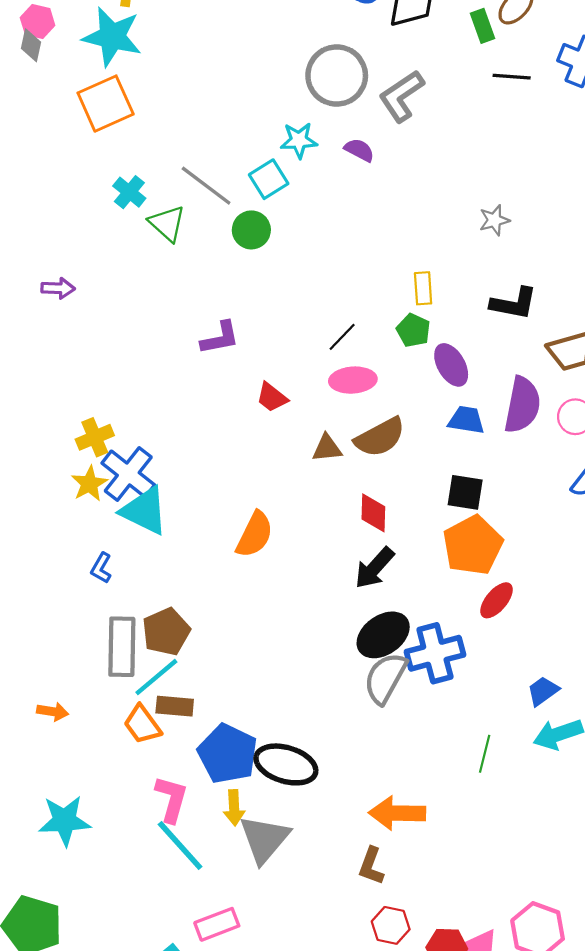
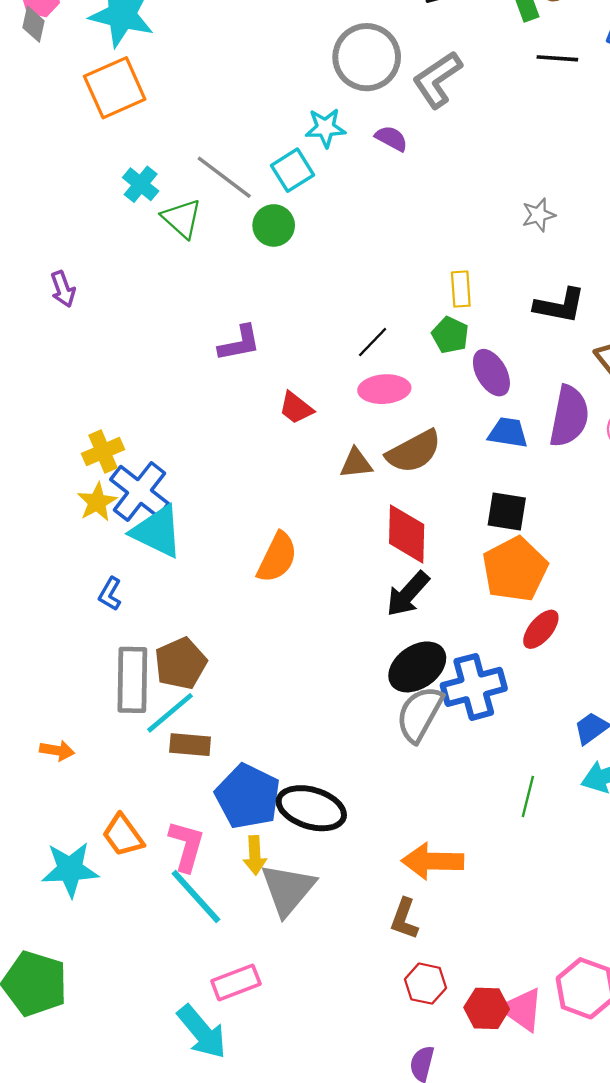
purple arrow: (58, 288) -> (63, 289), turned 68
red diamond: (373, 513) -> (407, 534), size x1.4
orange trapezoid: (142, 725) -> (123, 835), moved

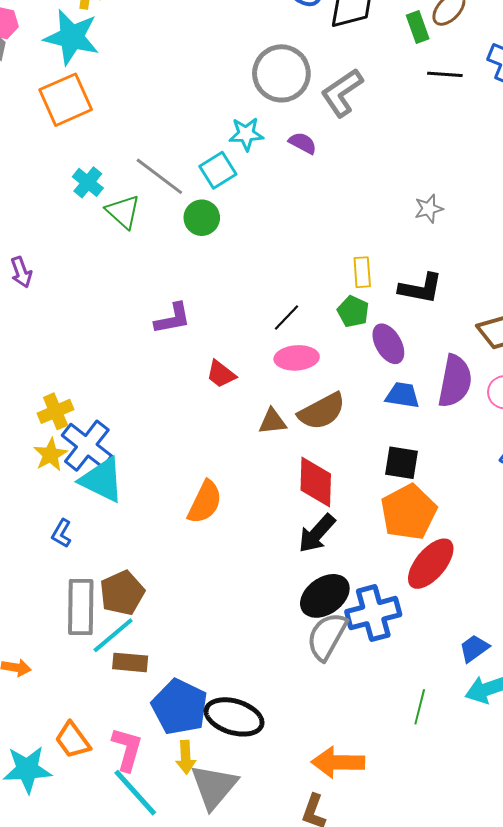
black L-shape: (560, 306) -> (421, 288), moved
red ellipse: (541, 629) -> (431, 564), size x1.5

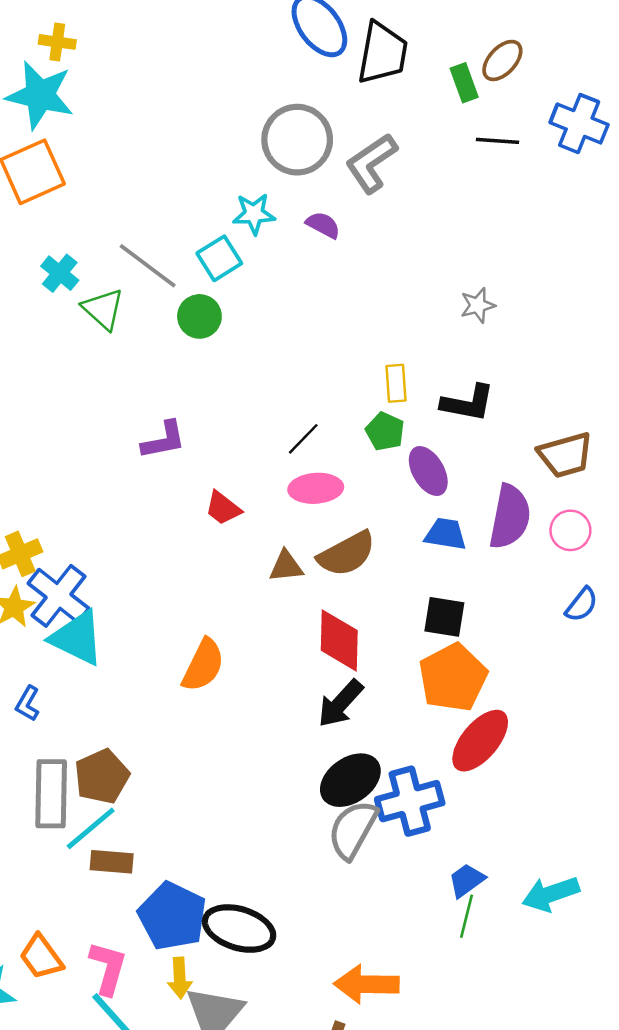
blue trapezoid: (474, 648) -> (467, 880), moved

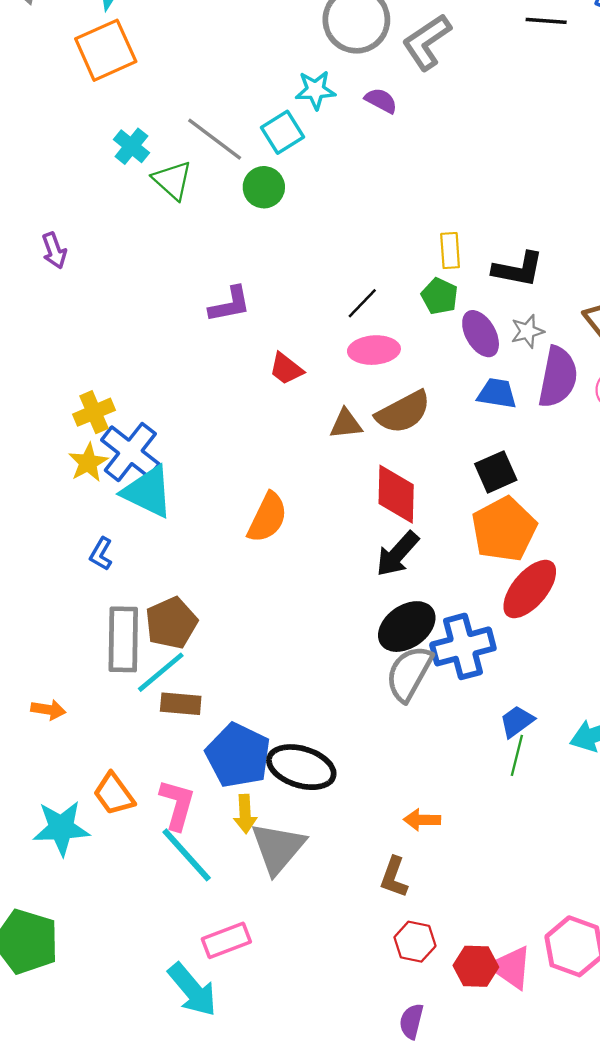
gray star: (478, 305) -> (527, 331), moved
black square: (444, 617) -> (496, 472), turned -33
orange arrow: (366, 984) -> (422, 820), size x0.6

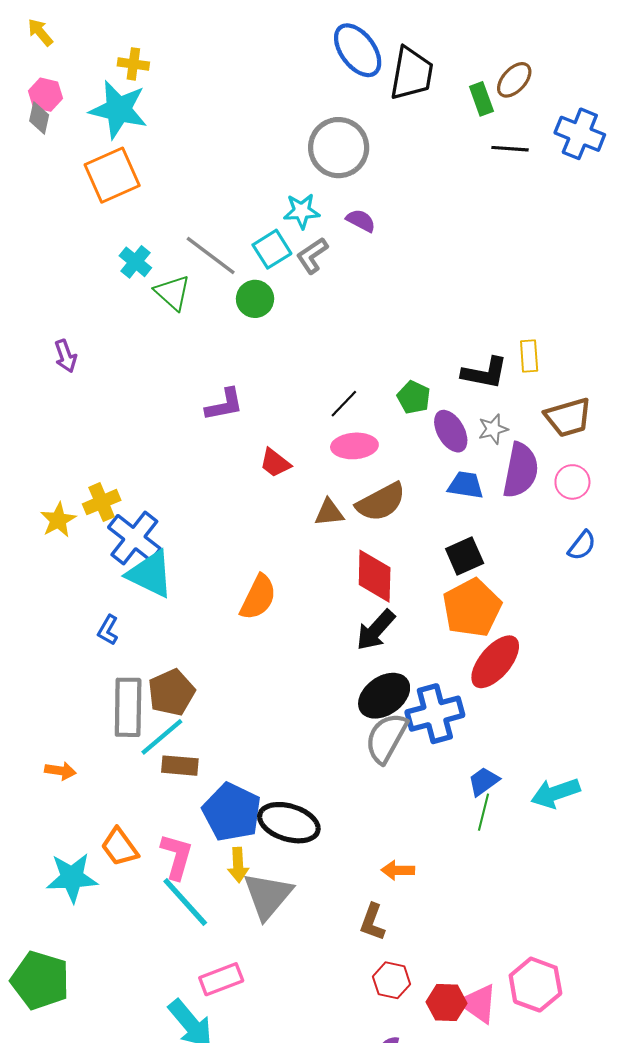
gray L-shape: (427, 42) -> (312, 256), moved, size x0.7
yellow rectangle: (450, 250) -> (529, 356), moved
yellow star: (88, 463) -> (58, 520), moved

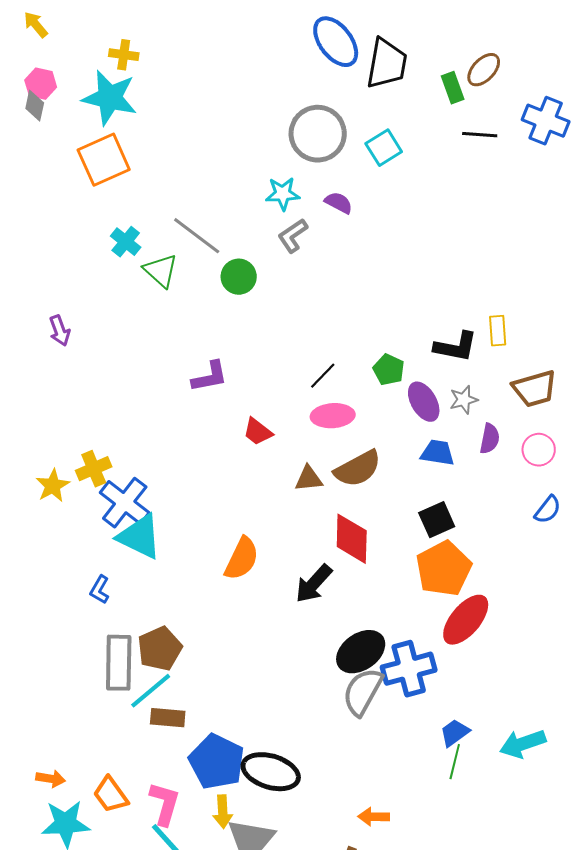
cyan square: (272, 249) -> (384, 148), moved
purple semicircle: (521, 470) -> (490, 439), size x0.6
black arrow: (376, 630) -> (314, 584), moved
orange arrow: (60, 771) -> (51, 779), moved

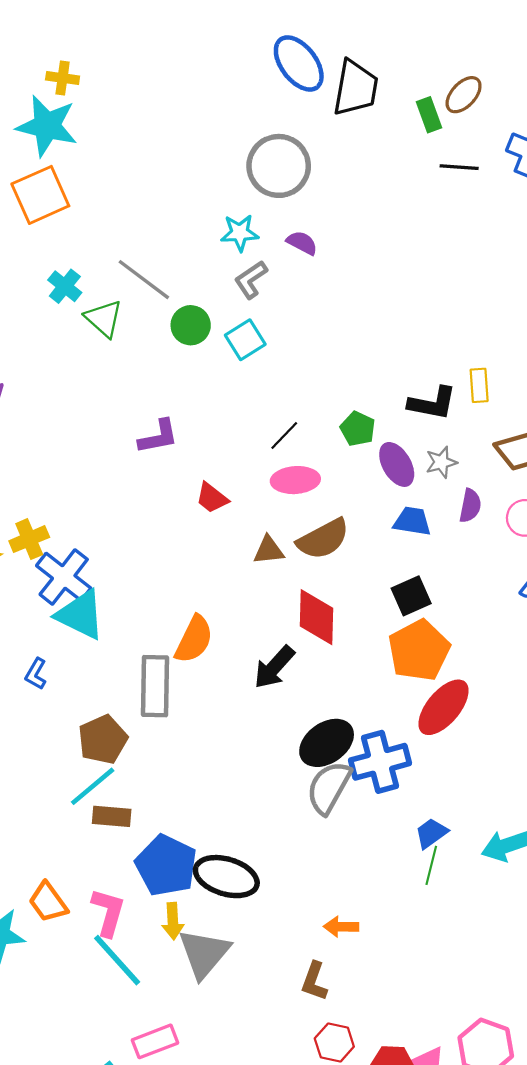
cyan square: (384, 148) -> (245, 340), moved
gray rectangle: (119, 663) -> (155, 686), moved

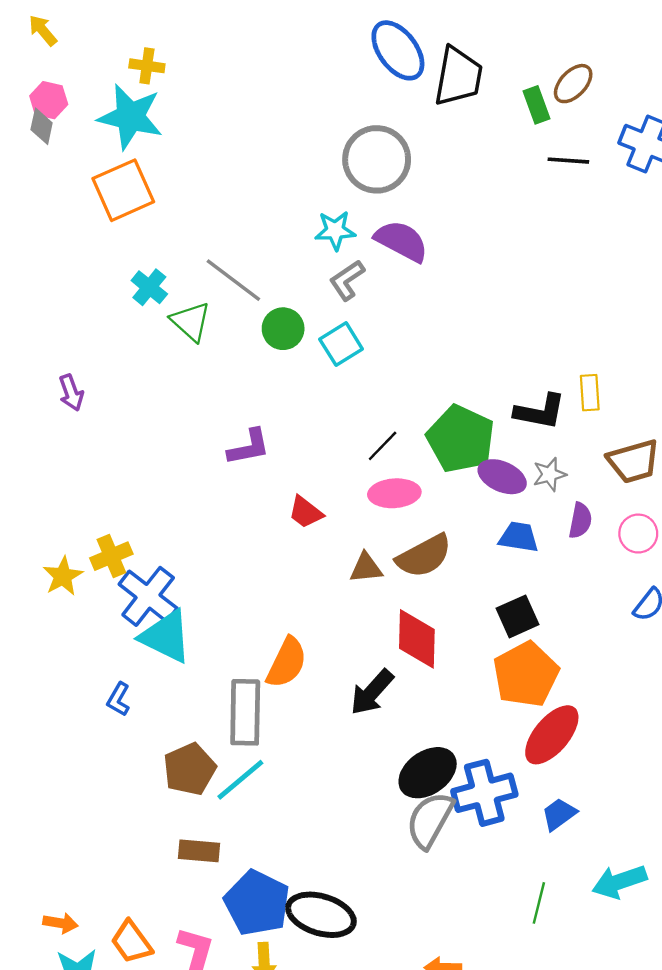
purple semicircle: (302, 243) -> (401, 241), size x1.6
green pentagon: (358, 429) -> (461, 439), size x1.8
purple ellipse: (397, 464) -> (502, 477), turned -36
cyan line: (93, 786) -> (240, 780), moved
blue trapezoid: (431, 833) -> (559, 814), moved

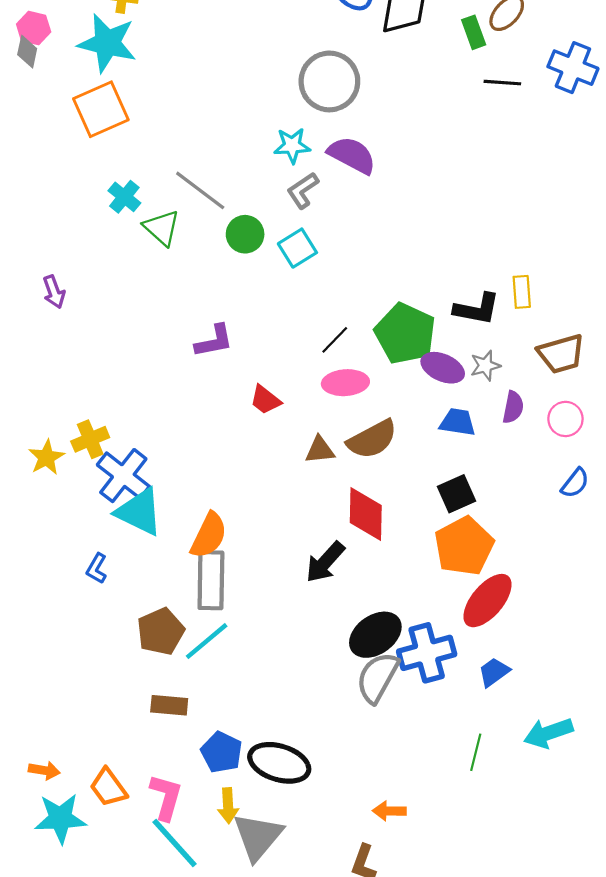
orange semicircle: (287, 663) -> (209, 535), moved
blue pentagon: (257, 903) -> (222, 752), size x0.7

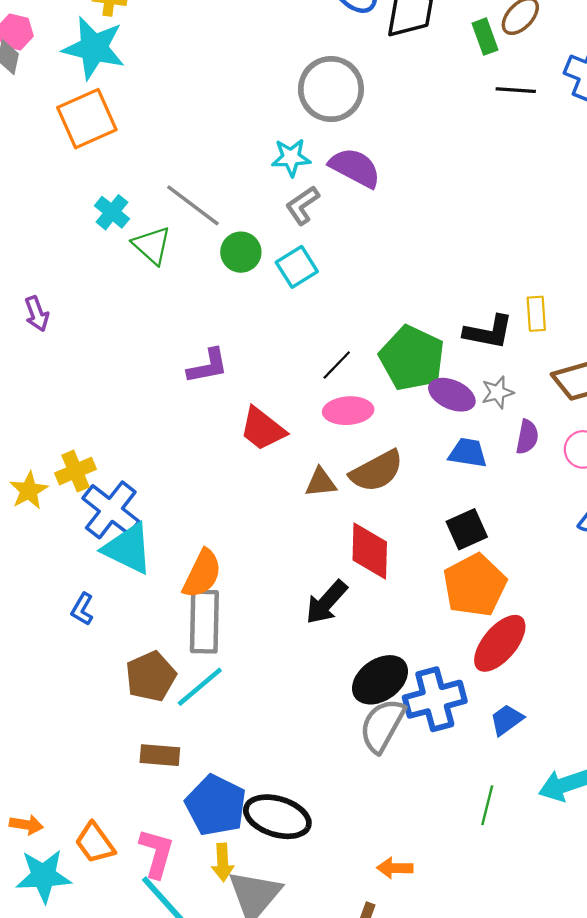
red trapezoid: (265, 400) -> (263, 429), size x1.4
blue pentagon: (222, 752) -> (216, 805), size x1.4

